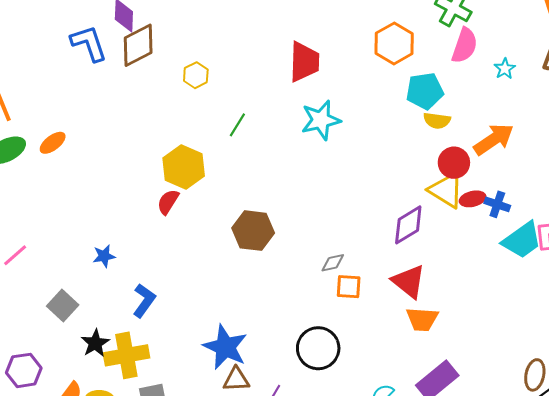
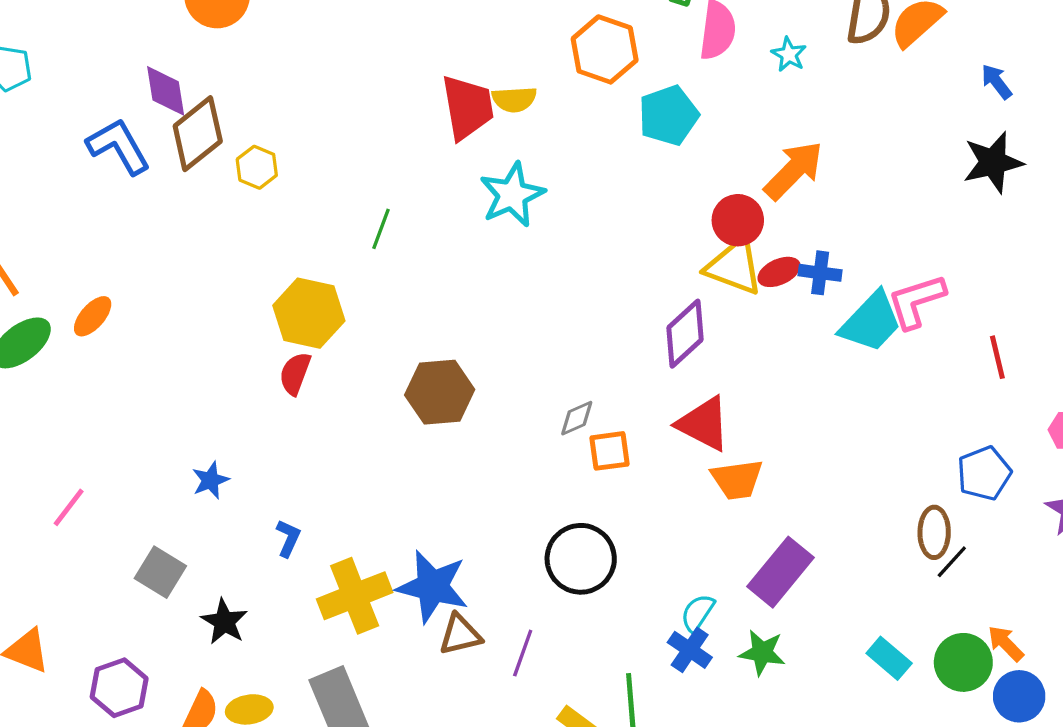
yellow hexagon: (196, 75) -> (257, 167), moved
yellow semicircle: (437, 121) -> (514, 99), moved
blue L-shape: (144, 301) -> (288, 538), size x0.7
yellow cross: (126, 355) -> (355, 596), moved

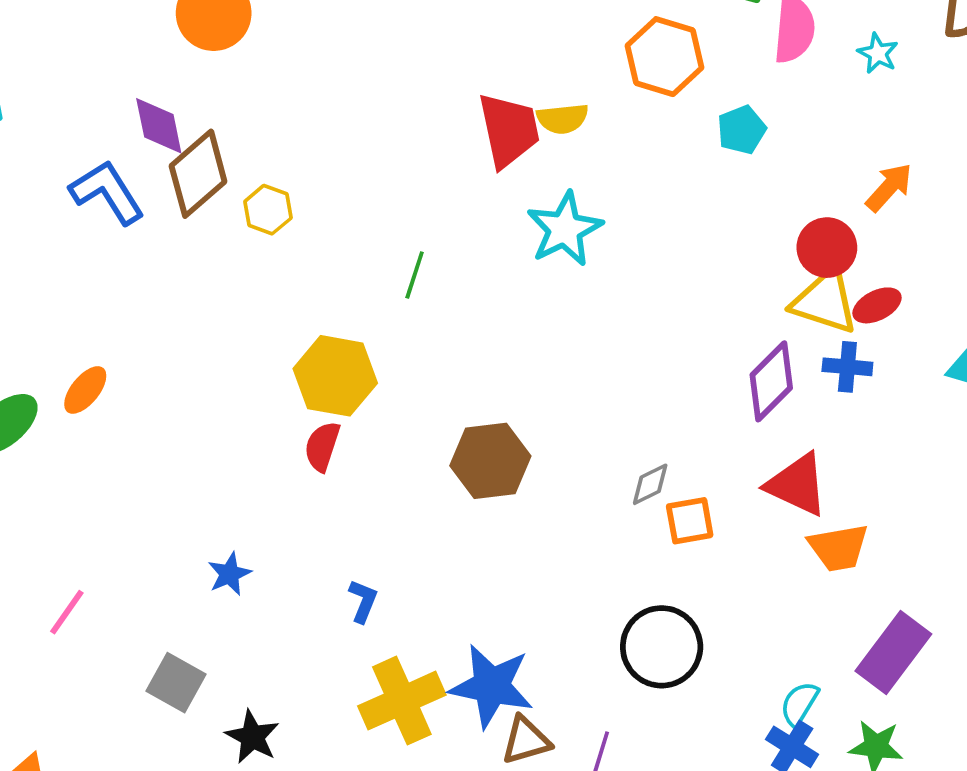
cyan pentagon: (668, 115) -> (742, 130), size x0.7
orange arrow: (794, 170) -> (889, 187), size x0.7
blue cross: (820, 273) -> (847, 367), moved
blue L-shape: (288, 538) -> (363, 601), moved

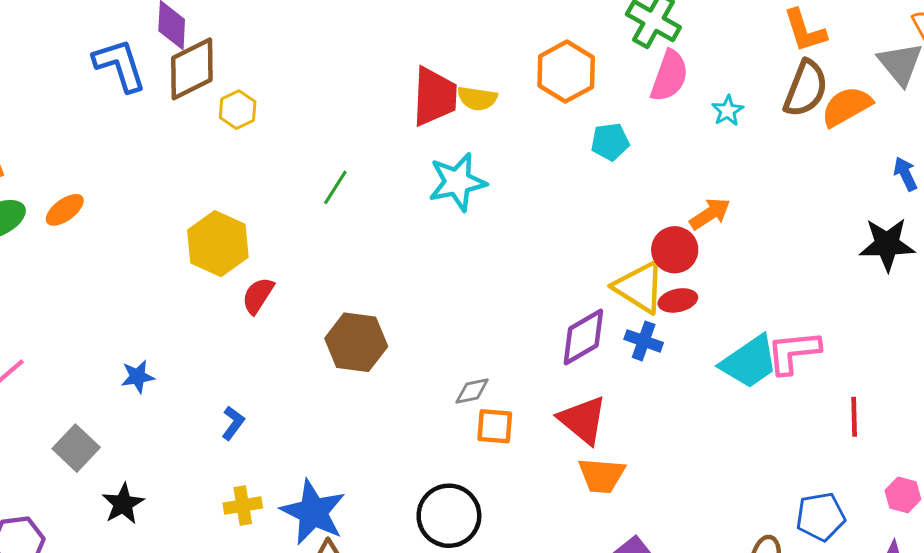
red circle: (827, 248) -> (675, 250), moved
yellow hexagon: (335, 376) -> (218, 244), moved
red semicircle: (322, 446) -> (258, 296), moved
yellow cross: (402, 701) -> (243, 506), size x0.6

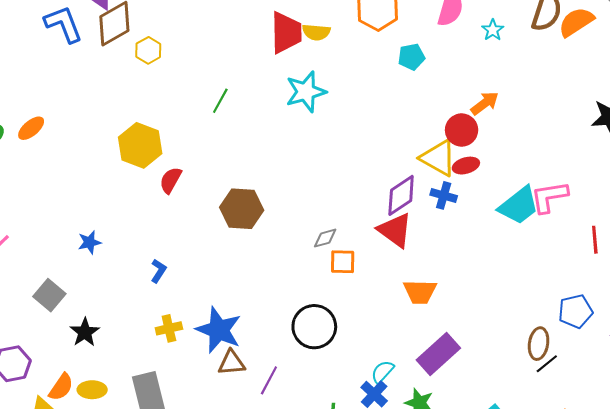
red triangle: (583, 420) -> (395, 230), moved

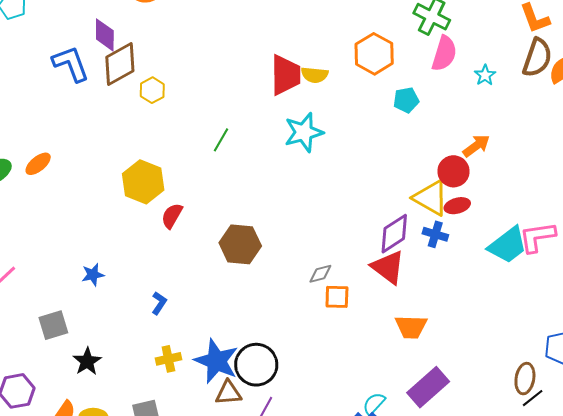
gray square: (49, 295) -> (53, 325), turned 32
black circle: (314, 327) -> (256, 365), moved

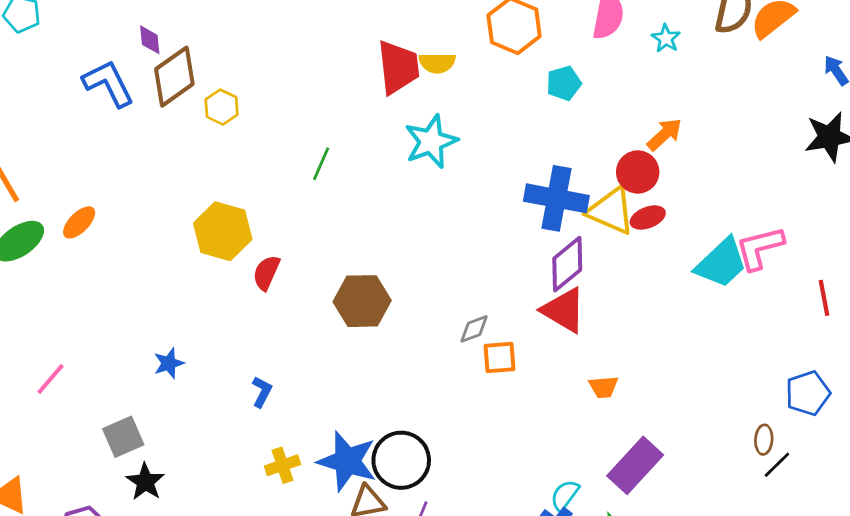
purple diamond: (105, 35) -> (150, 40), size x0.7
blue cross: (435, 234) -> (556, 198), moved, size x1.8
orange trapezoid: (411, 327) -> (603, 387), size x0.7
black star: (87, 361) -> (145, 482), moved
brown ellipse: (525, 379) -> (764, 440), size x0.7

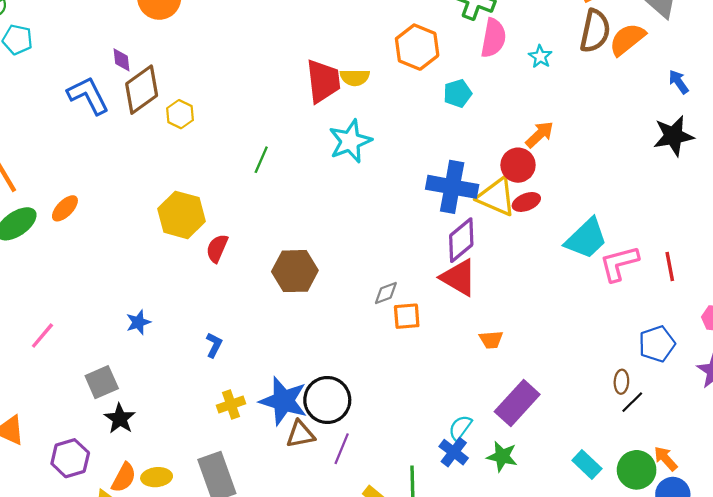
pink L-shape: (760, 248) -> (619, 263), moved

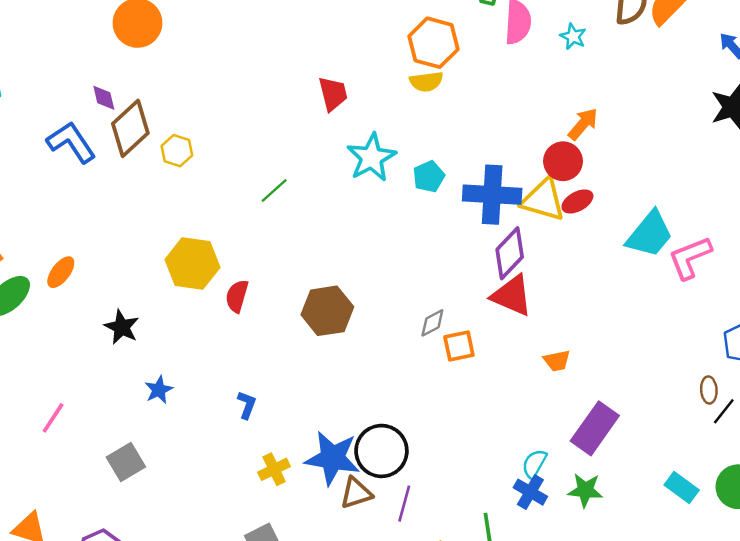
yellow semicircle: (355, 77) -> (426, 82), moved
red trapezoid: (323, 81) -> (333, 94), size x0.7
cyan pentagon: (458, 93) -> (429, 177), moved
green line: (261, 160) -> (274, 190), turned 32
black star: (120, 419) -> (122, 327), moved

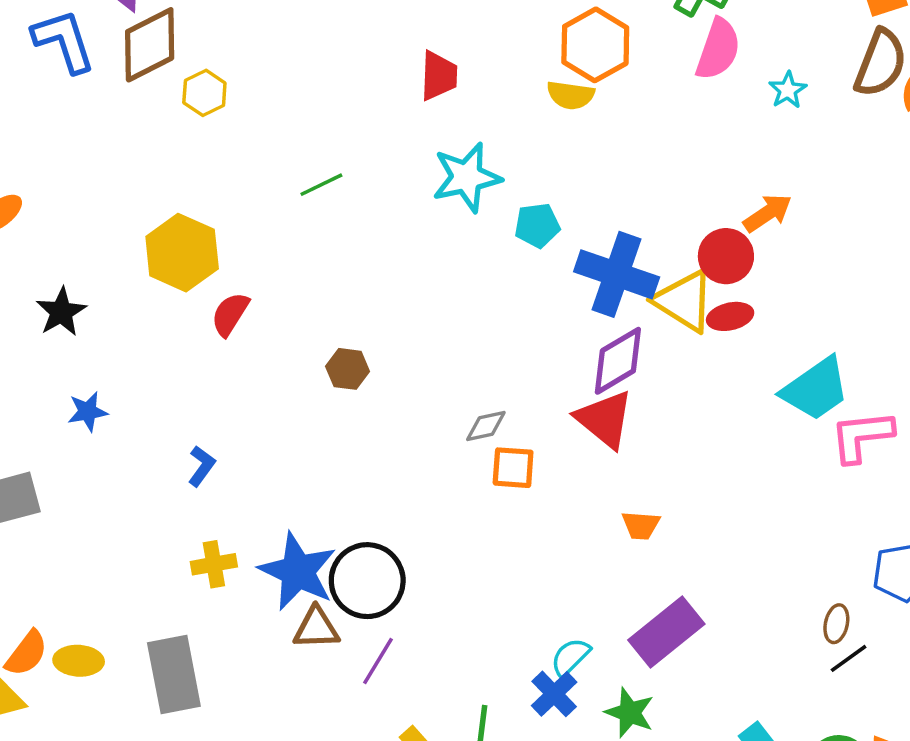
brown hexagon: (327, 311) -> (348, 369), size x0.6

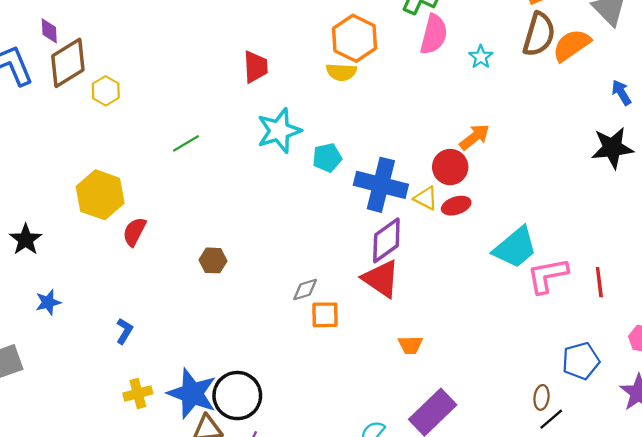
yellow triangle: (684, 301) -> (426, 198), size x0.6

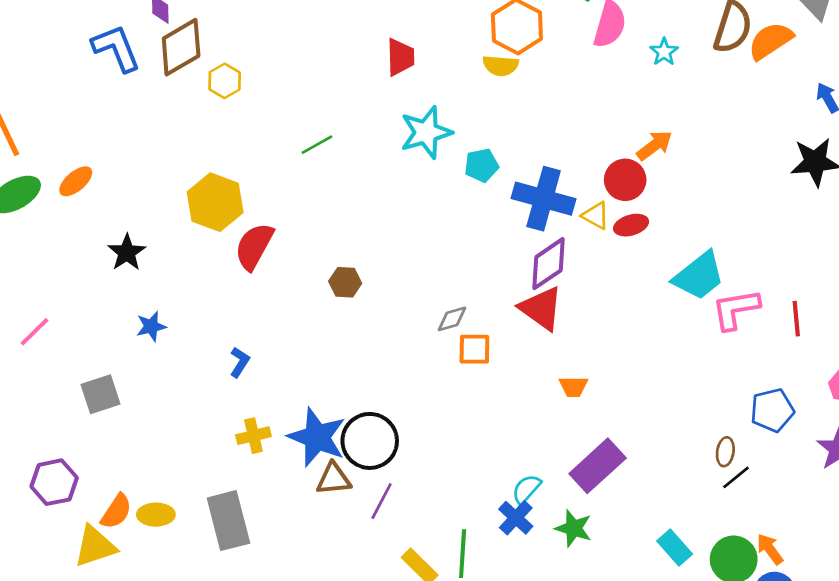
red semicircle: (134, 232) -> (254, 246), size x1.4

